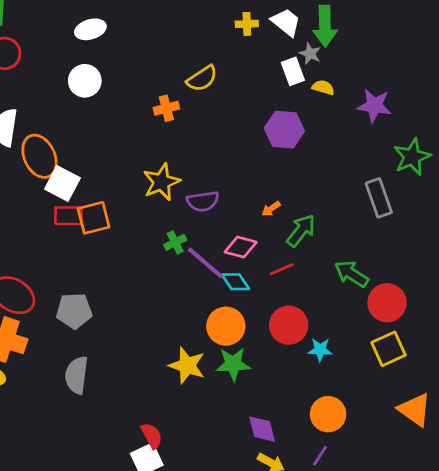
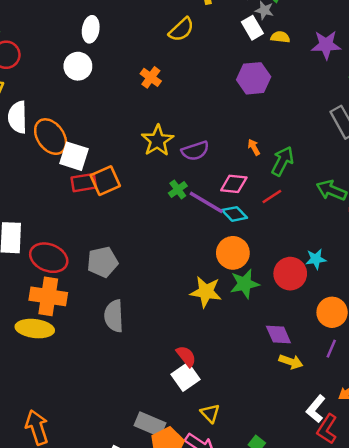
white ellipse: (90, 29) -> (91, 29), moved, turned -55
yellow semicircle: (202, 79) -> (181, 30), moved
orange cross: (166, 108) -> (151, 77), turned -30
orange arrow: (271, 209) -> (254, 147), turned 105
red circle: (289, 325) -> (290, 274), moved

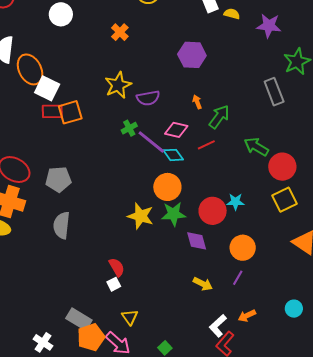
purple hexagon: (254, 78) -> (192, 55), moved
purple diamond: (278, 334) -> (197, 241), moved
white square: (185, 377) -> (114, 284), size x0.6

